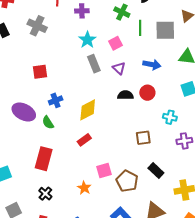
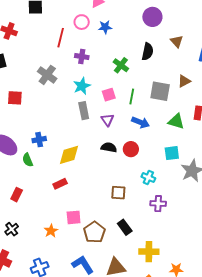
gray cross: (37, 26) -> (47, 75), moved
green line: (140, 28) -> (132, 97), moved
red square: (40, 72) -> (15, 98), moved
red rectangle: (44, 159) -> (17, 195), size x0.6

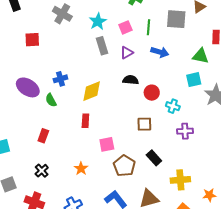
purple triangle: (107, 120) -> (127, 53), turned 40
green triangle: (176, 121) -> (201, 56), moved
red circle: (131, 149) -> (152, 93), moved
red rectangle: (60, 184) -> (85, 121), turned -56
pink square: (74, 217) -> (107, 144), moved

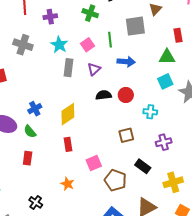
gray rectangle: (102, 46) -> (68, 68), turned 36
red circle: (152, 93) -> (126, 95), moved
purple cross: (185, 131) -> (164, 142), moved
red rectangle: (43, 136) -> (28, 158), moved
orange star: (81, 169) -> (67, 184), moved

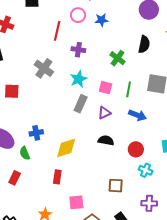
pink square: (88, 45) -> (106, 88), turned 32
red circle: (126, 95) -> (136, 149), moved

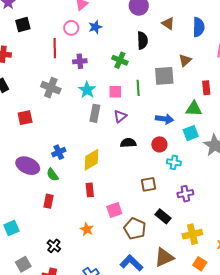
blue arrow: (137, 115) -> (165, 119), moved

